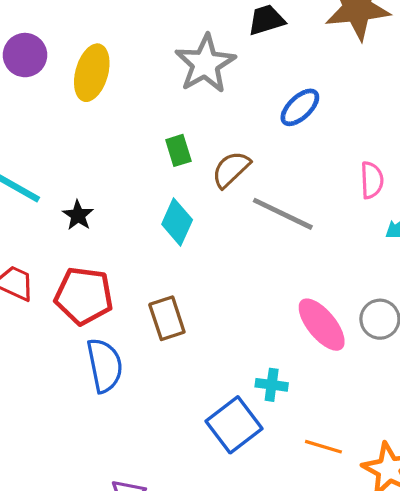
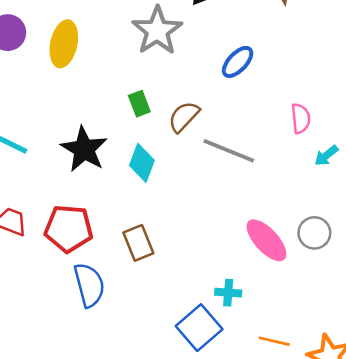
black star: (78, 215) -> (84, 149), moved, size x1.8

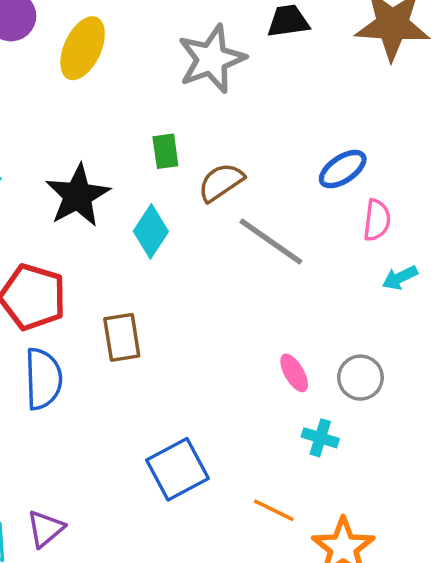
blue ellipse: (238, 62) -> (343, 169), moved
pink ellipse: (266, 240) -> (294, 373), size x0.6
cyan cross: (228, 293) -> (320, 438), moved

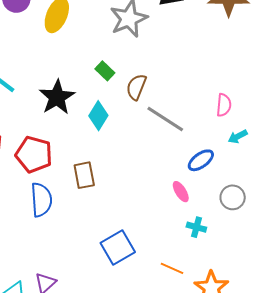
green rectangle: (165, 151) -> (105, 71), turned -36
blue ellipse: (343, 169) -> (201, 160), moved
brown semicircle: (221, 182) -> (136, 87), turned -32
gray circle: (360, 378) -> (233, 197), moved

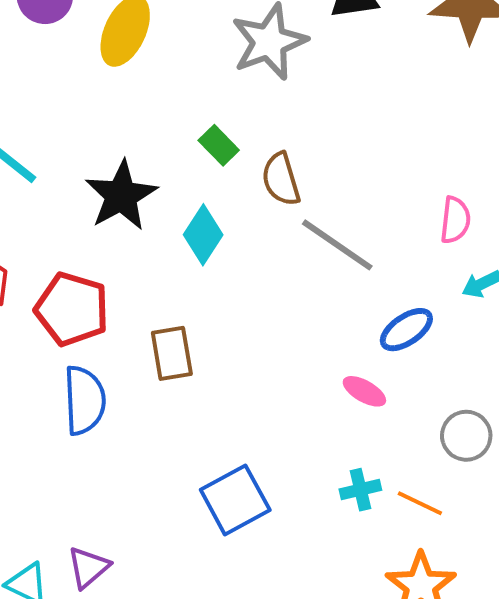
brown semicircle: (136, 87) -> (281, 179), turned -40
pink ellipse: (181, 192) -> (364, 391), turned -30
gray circle: (233, 197) -> (466, 436), moved
cyan cross: (196, 227) -> (360, 490), moved, turned -30
orange line: (172, 268) -> (420, 503), moved

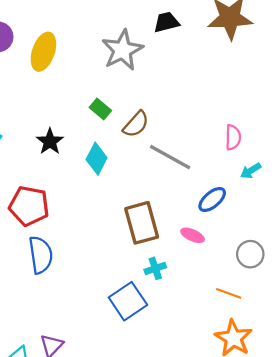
brown semicircle: (281, 179) -> (136, 124), turned -116
black star: (121, 196) -> (50, 142), size x0.7
brown rectangle: (172, 353) -> (142, 223), moved, size x1.4
cyan cross: (360, 490) -> (155, 268), moved

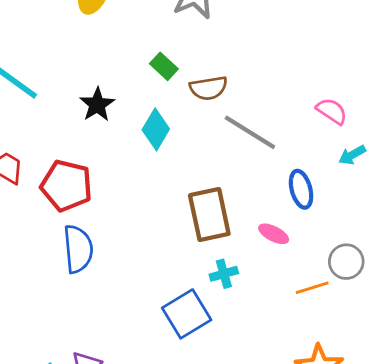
brown semicircle: (136, 124) -> (208, 88), turned 36
pink semicircle: (233, 137) -> (332, 111), turned -60
blue ellipse: (212, 200) -> (301, 189), turned -68
orange line: (229, 293) -> (312, 288), moved, turned -40

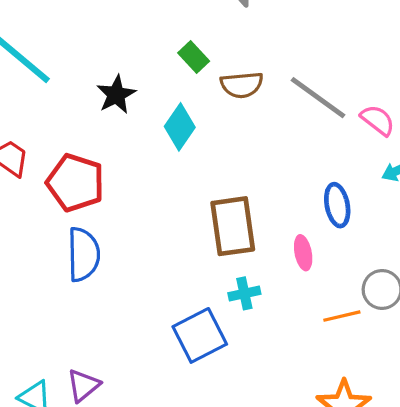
gray line: (250, 132) -> (318, 98), moved
pink ellipse: (274, 234) -> (303, 253), turned 48

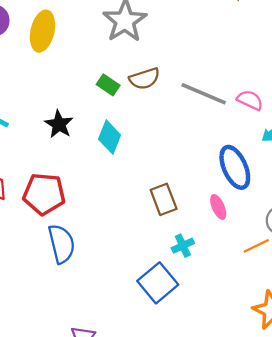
brown semicircle: (242, 85) -> (145, 79), moved
blue ellipse: (337, 205) -> (235, 167), size x1.4
brown rectangle: (233, 226) -> (164, 199), size x0.7

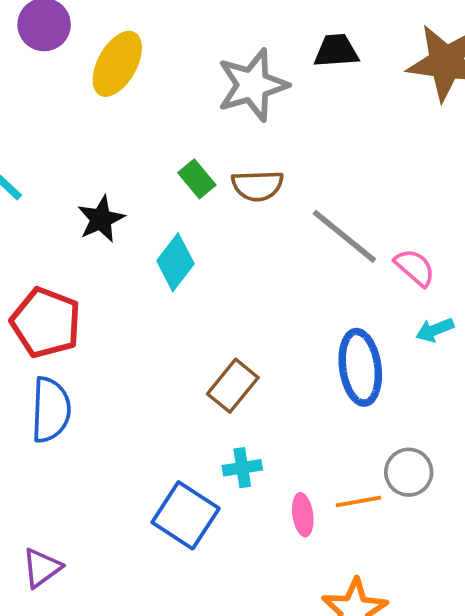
brown rectangle: (164, 199) -> (233, 386), turned 44
pink ellipse: (218, 207) -> (303, 515), moved
blue square: (158, 283) -> (186, 515), turned -33

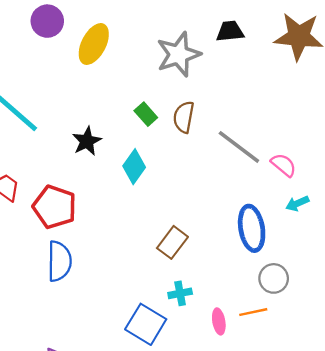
brown semicircle: (257, 186) -> (184, 117), turned 104
gray circle: (409, 472) -> (274, 278), moved

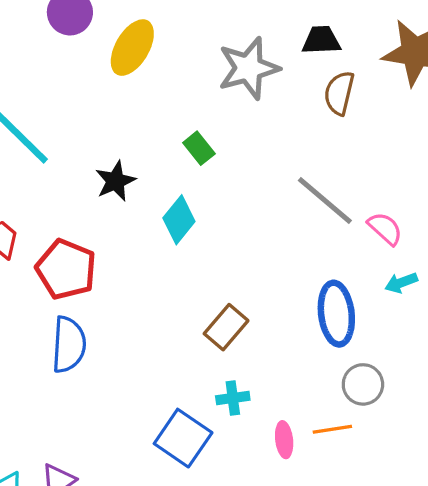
brown semicircle: (184, 117) -> (339, 93), moved

